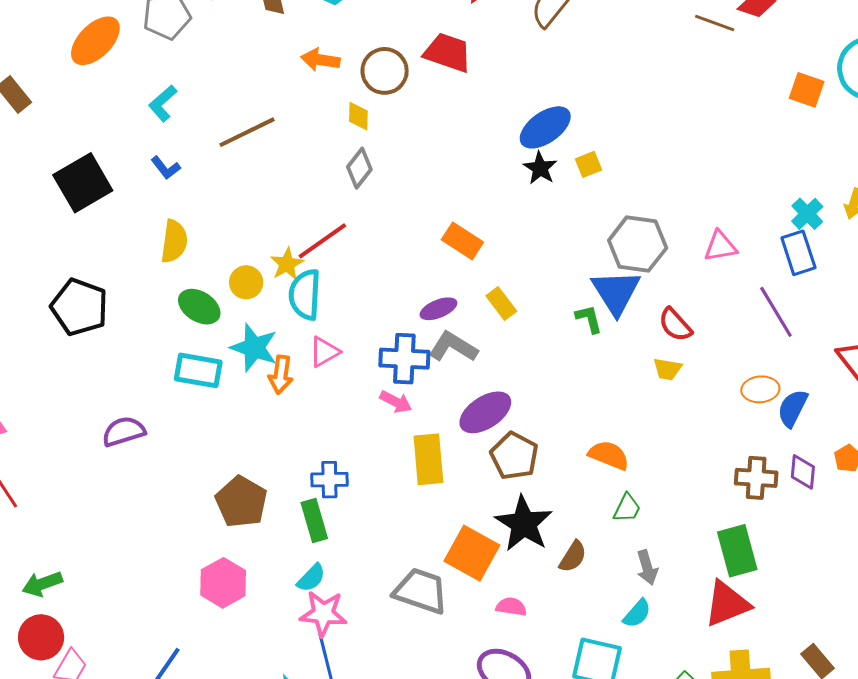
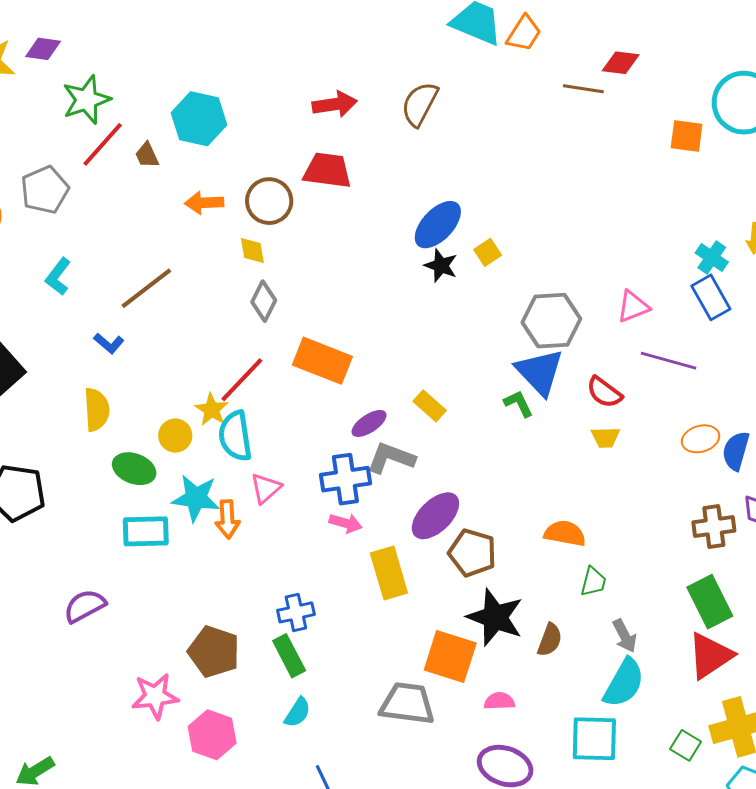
blue L-shape: (166, 168) -> (109, 343), moved
orange rectangle: (462, 241) -> (322, 361), moved, size x1.4
purple line: (776, 312) -> (668, 361), moved, turned -32
cyan semicircle: (637, 613) -> (624, 683), size x1.6
pink star: (323, 614) -> (155, 696), moved

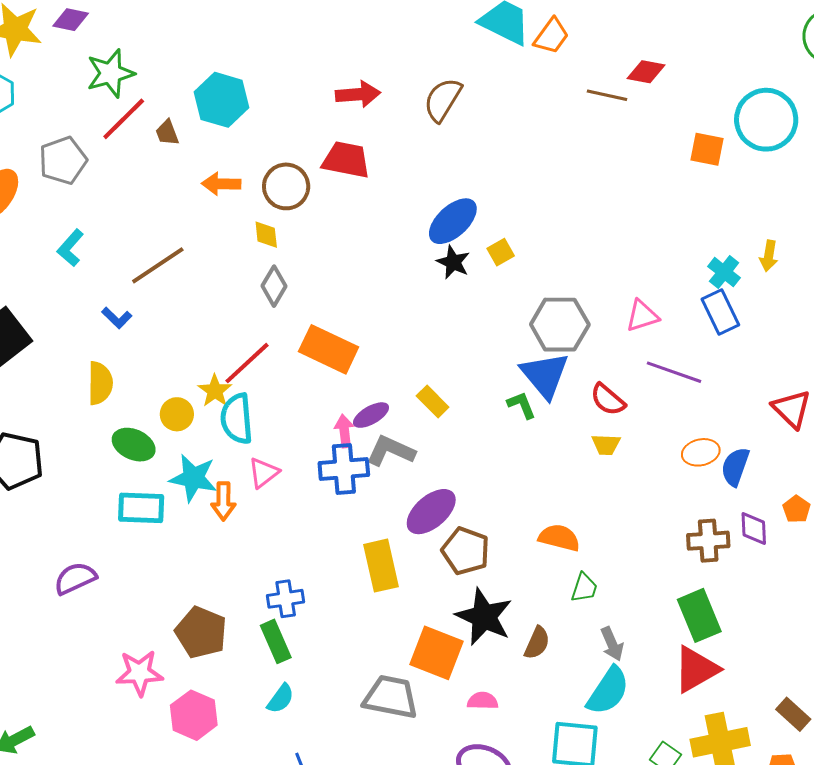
pink arrow: (346, 523) -> (344, 431), moved, turned -116

